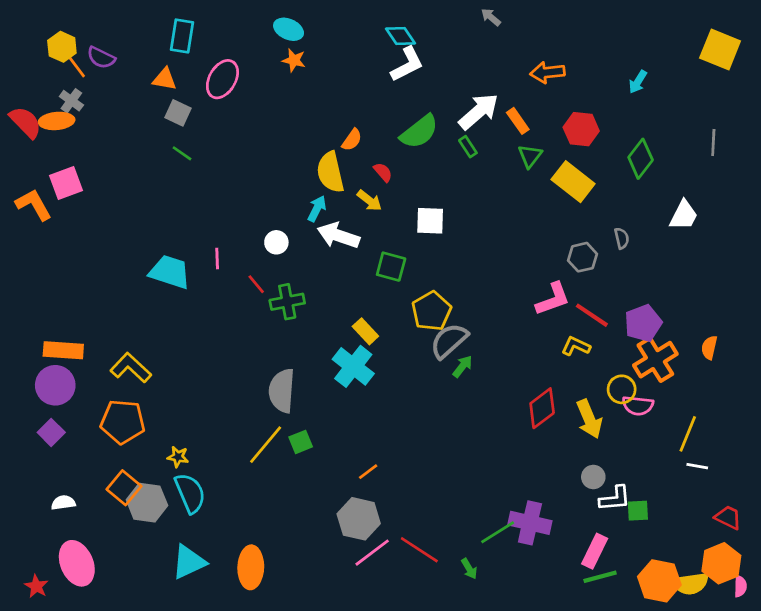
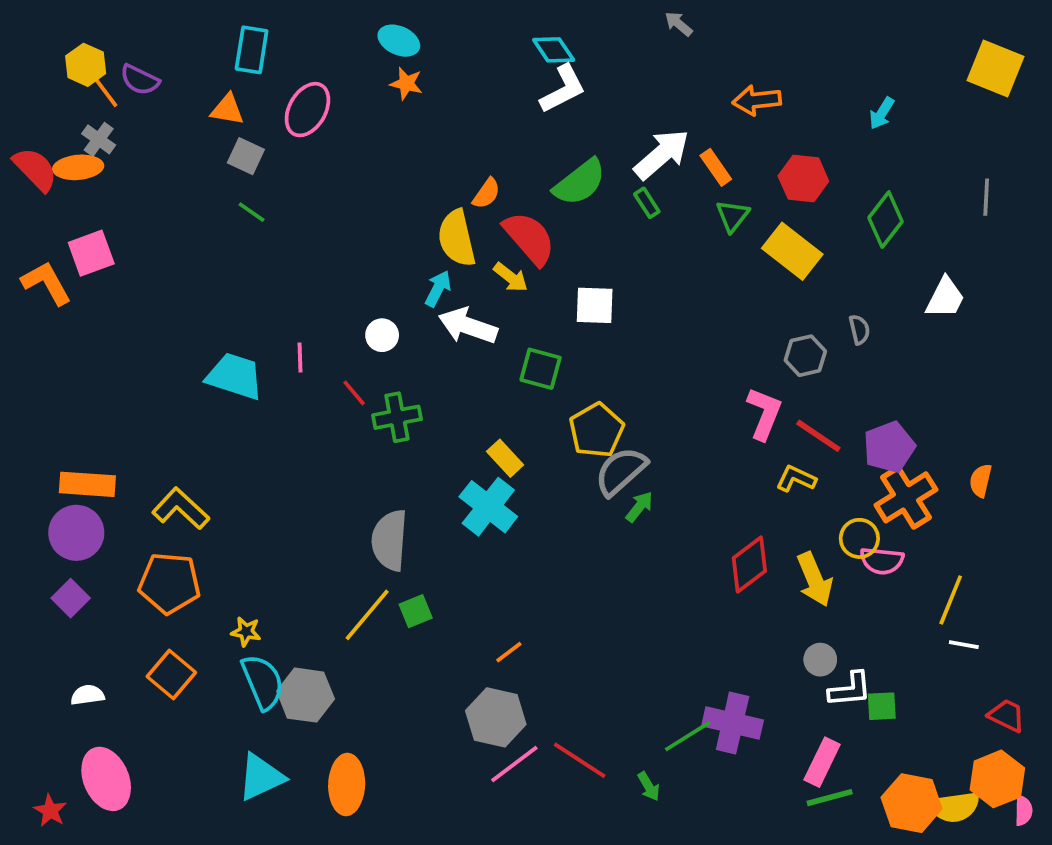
red semicircle: (383, 172) -> (529, 238), size x2.0
pink L-shape: (553, 299) -> (764, 413), turned -48
gray hexagon: (147, 503) -> (306, 695), moved

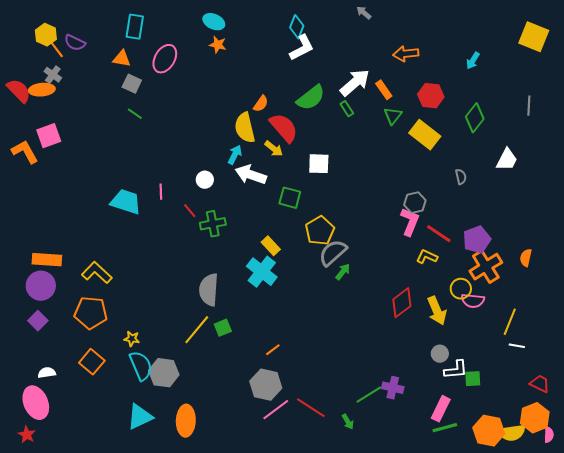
cyan diamond: (554, 50) -> (297, 27), turned 55
gray hexagon: (805, 356) -> (415, 203), moved
purple cross: (733, 723) -> (393, 388), size x0.7
pink ellipse: (106, 779) -> (36, 403), moved

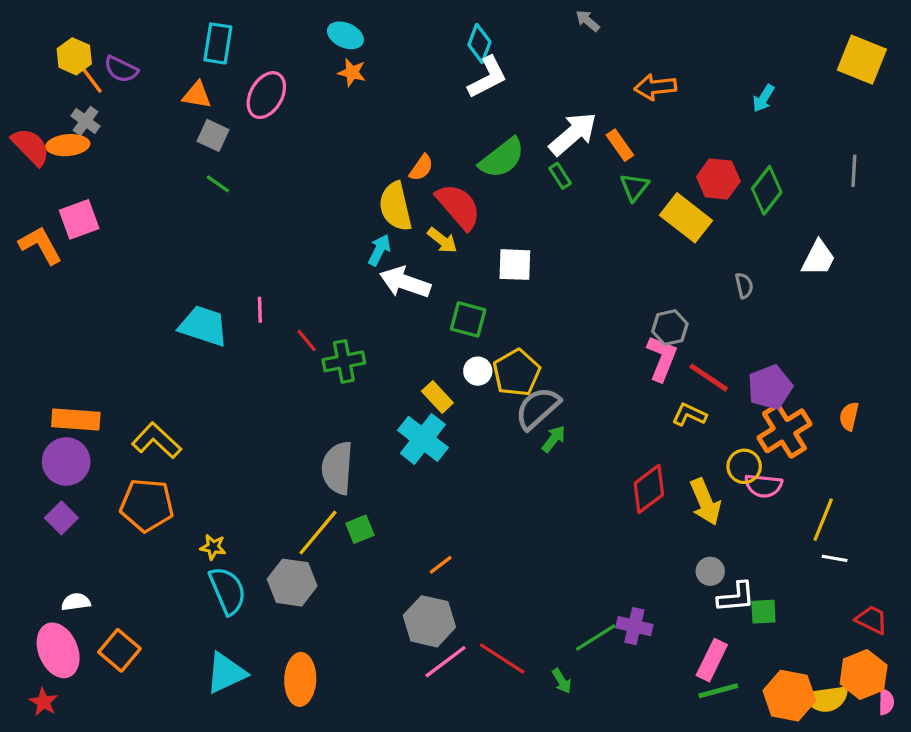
red hexagon: (431, 96) -> (718, 179), moved
white circle: (205, 180) -> (478, 371), moved
orange square: (92, 362) -> (119, 650), moved
gray hexagon: (164, 373) -> (292, 583), moved

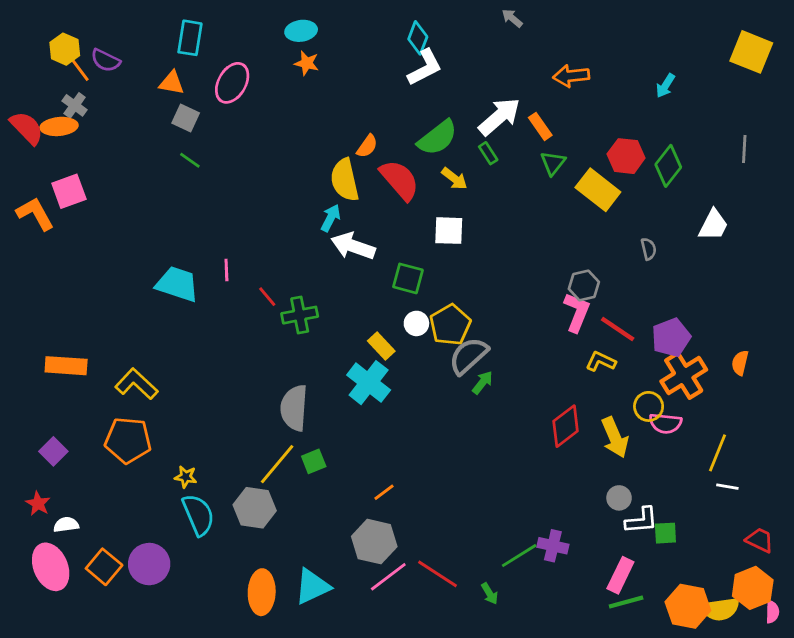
cyan ellipse: (345, 35) -> (301, 31), turned -32
yellow arrow: (442, 240) -> (454, 179), moved
purple circle: (66, 461) -> (149, 564), moved
cyan triangle: (226, 673) -> (312, 587), moved
red star: (44, 702) -> (38, 504), moved

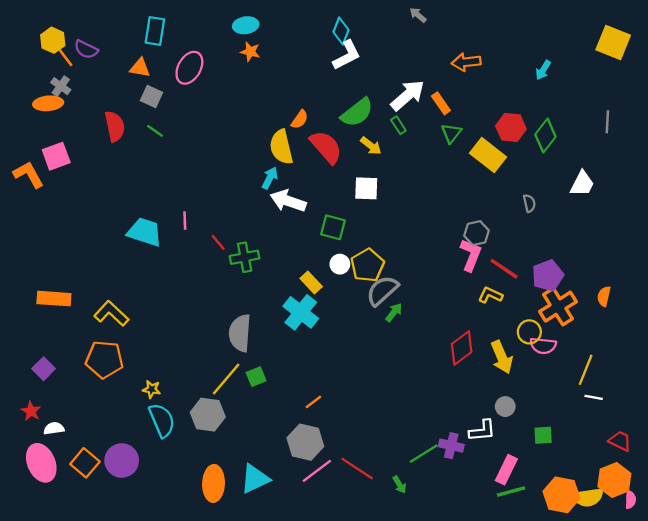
red semicircle: (27, 128) -> (115, 126), moved, turned 32
white L-shape: (642, 520) -> (482, 431), moved

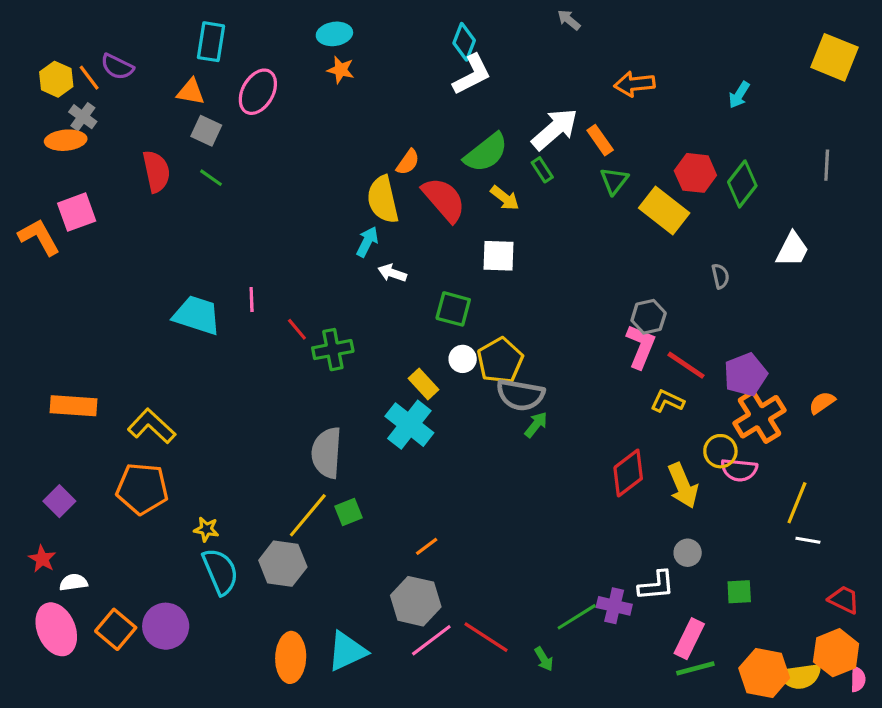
yellow hexagon: (53, 40) -> (56, 79), moved
white arrow: (288, 201) -> (392, 273), size x0.6
gray semicircle: (382, 291) -> (520, 395), turned -128
orange semicircle: (604, 296) -> (822, 403), turned 42

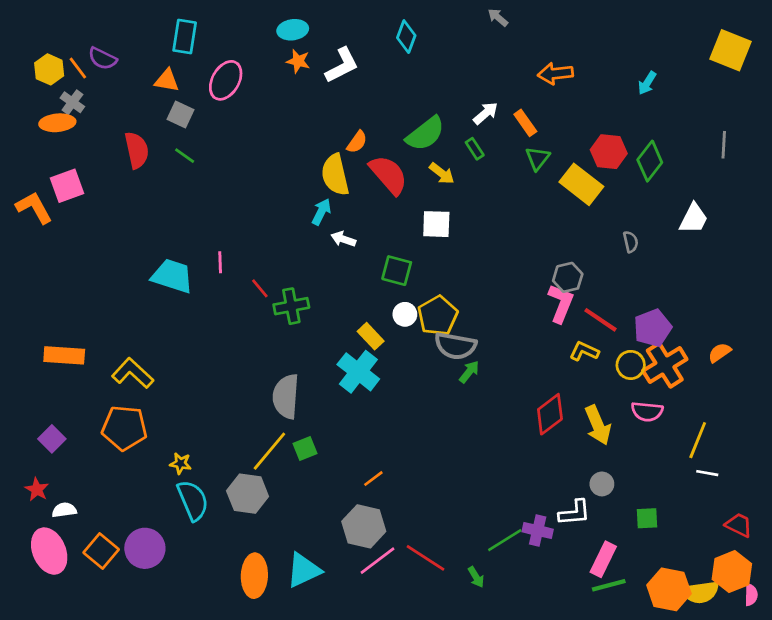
white L-shape: (472, 75) -> (342, 65), moved
white arrow: (555, 129) -> (486, 113), size x0.6
yellow circle: (720, 451) -> (631, 365), moved

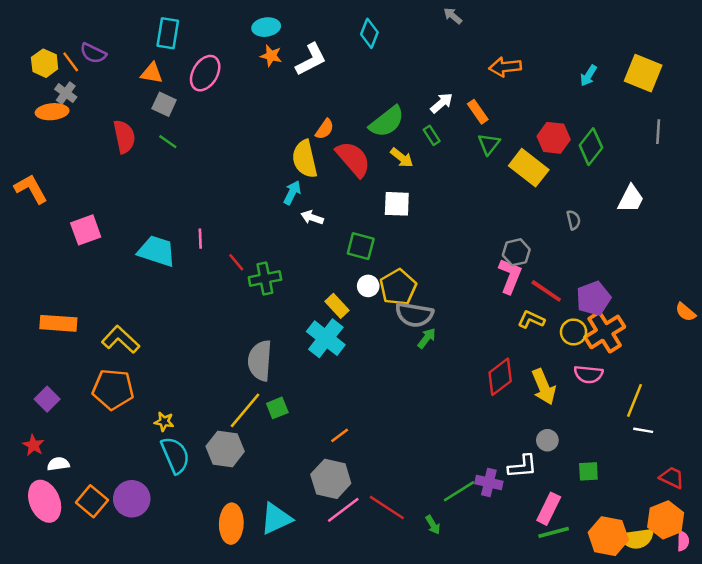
yellow square: (731, 50) -> (643, 73), moved
pink square: (67, 186) -> (86, 230), moved
orange semicircle: (720, 353) -> (686, 312), moved, turned -105

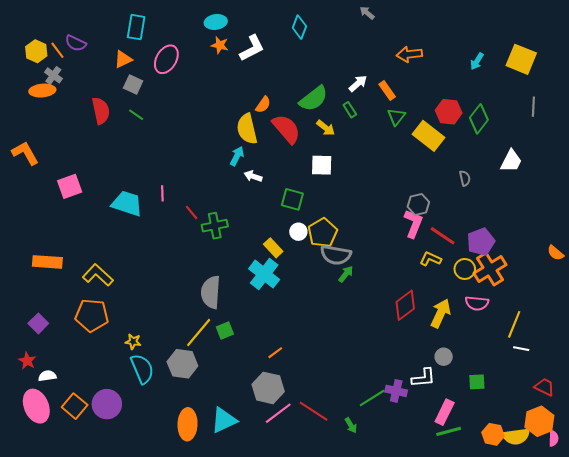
orange triangle: (152, 73) -> (123, 59), turned -36
yellow arrow: (544, 387) -> (441, 313), turned -132
orange hexagon: (608, 536) -> (493, 434), size x0.7

